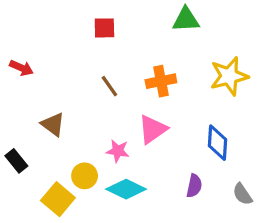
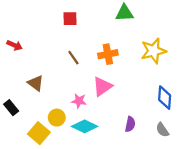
blue diamond: (217, 143) -> (165, 98), moved

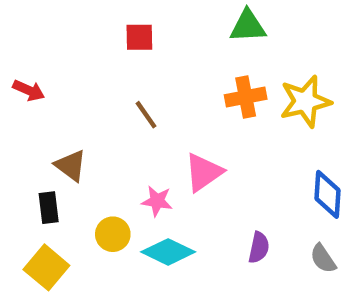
orange cross: (108, 54) -> (246, 97), moved
black rectangle: (11, 108) -> (49, 208), moved, turned 32
yellow square: (39, 133) -> (46, 267), moved

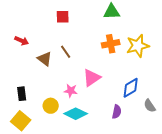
red arrow: (29, 90) -> (22, 41), moved
brown triangle: (71, 166) -> (45, 59), moved
blue diamond: (327, 194) -> (131, 88), moved, turned 55
gray semicircle: (323, 259) -> (150, 106), moved

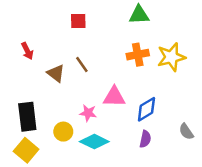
red arrow: (22, 41) -> (27, 51), turned 40
pink triangle: (92, 78) -> (114, 97), turned 36
blue diamond: (131, 88) -> (146, 109), moved
black rectangle: (22, 94) -> (27, 117), size x1.6

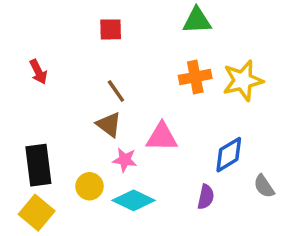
brown triangle: (56, 73) -> (109, 125), moved
blue diamond: (146, 109) -> (229, 155), moved

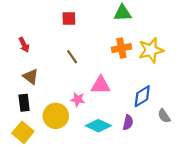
brown triangle: (109, 125) -> (31, 76), moved
black rectangle: (38, 165) -> (24, 103), size x0.7
yellow circle: (89, 186) -> (56, 116), size x1.5
cyan diamond: (134, 200) -> (98, 126), moved

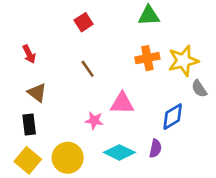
red square: (69, 19) -> (84, 22), turned -32
yellow circle: (56, 116) -> (68, 158), moved
gray semicircle: (164, 116) -> (199, 89), moved

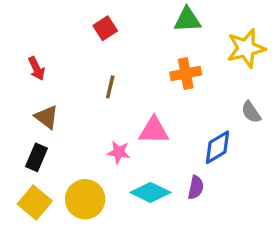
yellow star: (183, 61) -> (246, 48), moved
brown line: (88, 69) -> (110, 87), turned 48
black rectangle: (29, 125) -> (36, 157), turned 30

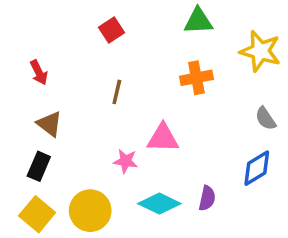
yellow star: (246, 48) -> (260, 51), turned 30
blue diamond: (218, 147) -> (257, 168), moved

